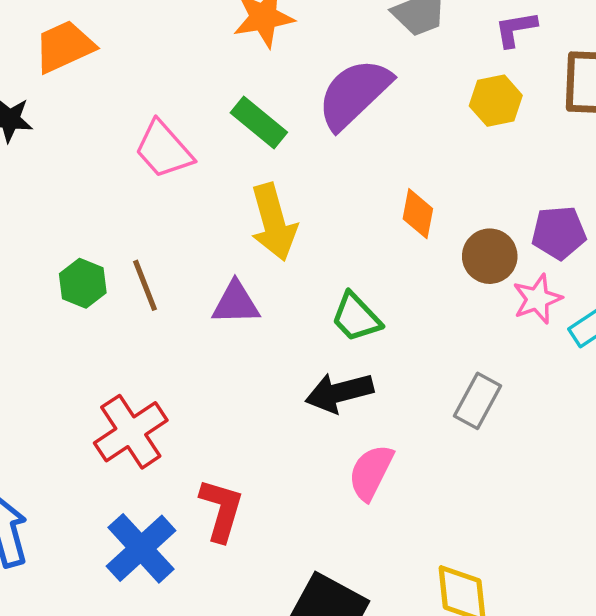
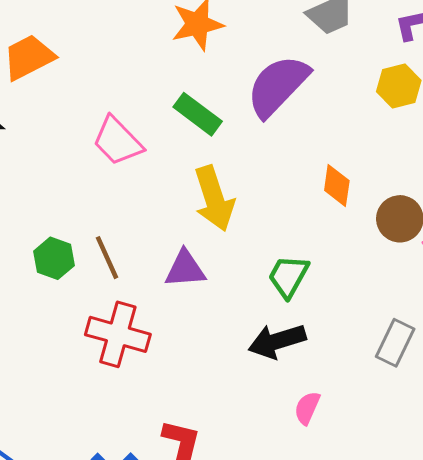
green trapezoid: (356, 317) -> (288, 276), turned 75
red cross: (131, 432) -> (118, 334), moved, turned -38
pink semicircle: (371, 472) -> (307, 408), size x0.7

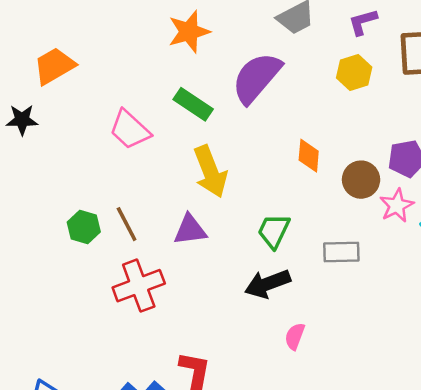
red cross: (118, 334) -> (139, 286), turned -33
gray rectangle: (395, 343) -> (341, 252), moved, turned 66

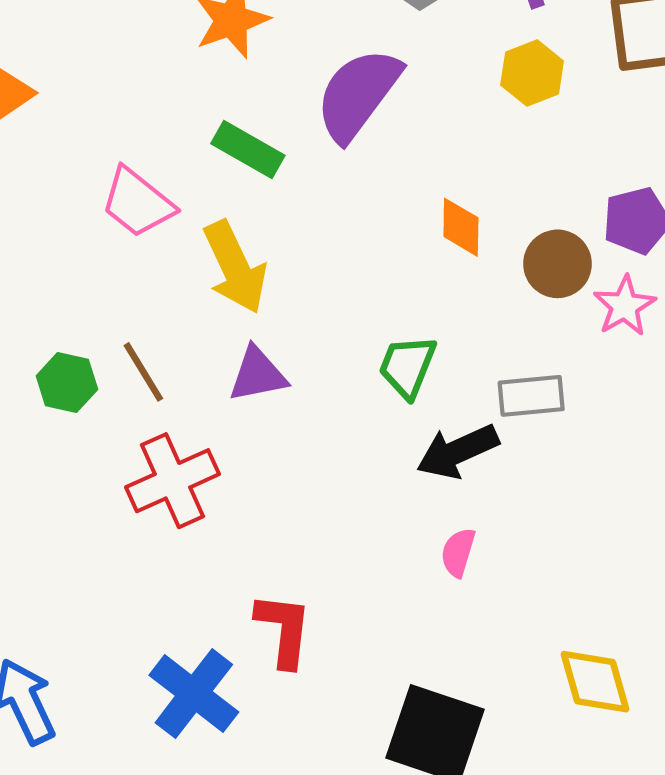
yellow arrow: (210, 172) -> (235, 267), moved
black arrow: (268, 284) -> (458, 451), moved

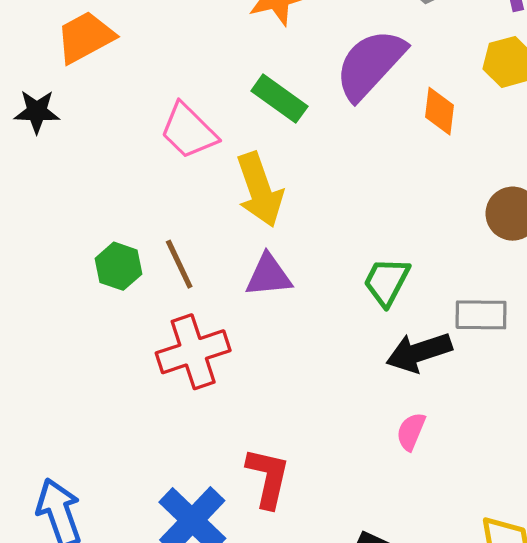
orange diamond: (461, 227) -> (440, 111), moved

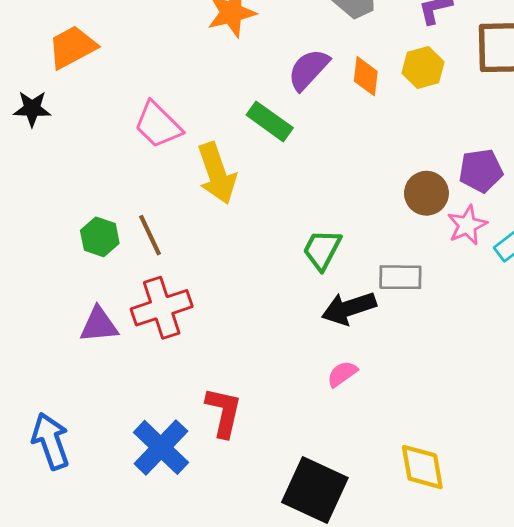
purple semicircle: (370, 64) -> (308, 70), size x0.7
green rectangle: (279, 99) -> (270, 121), moved
orange diamond: (440, 111) -> (366, 76), moved
purple triangle: (269, 276) -> (99, 325), moved
pink semicircle: (411, 431) -> (342, 374), turned 32

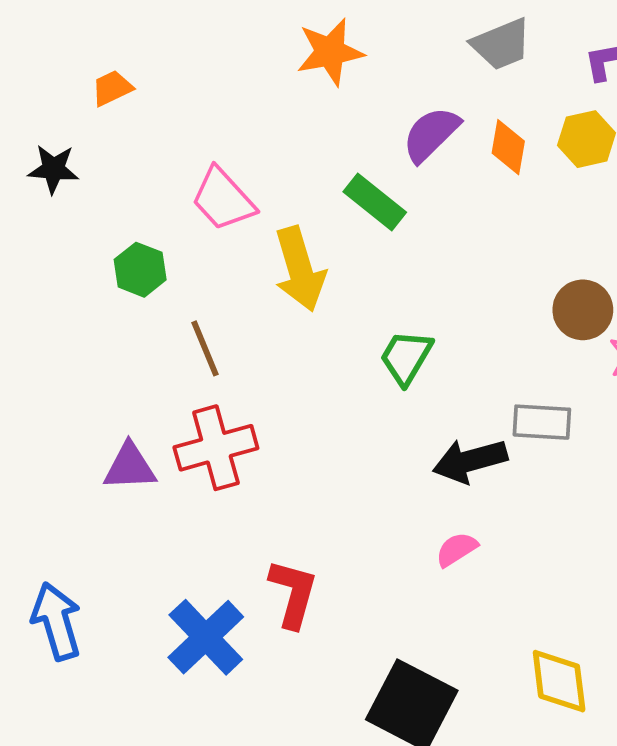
orange trapezoid: (72, 47) -> (112, 88), size x0.6
green hexagon: (100, 237) -> (140, 270), moved
green trapezoid: (322, 250) -> (406, 357), moved

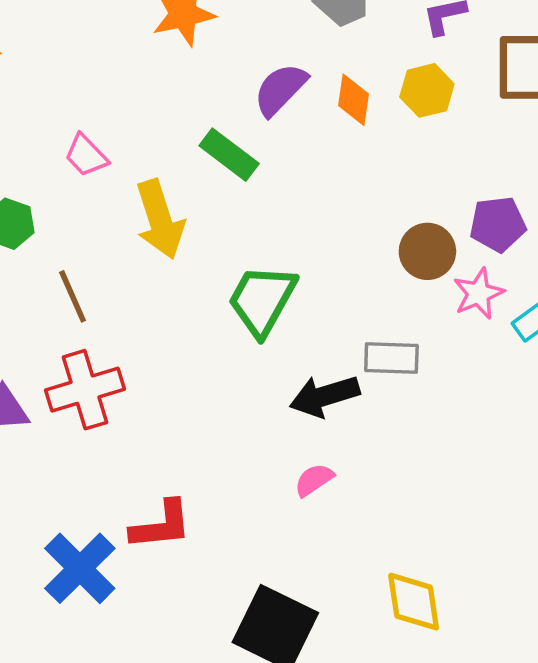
pink trapezoid: (223, 199) -> (86, 155), size x0.7
green trapezoid: (406, 357) -> (262, 300), size x1.4
red L-shape: (293, 594) -> (161, 525), turned 70

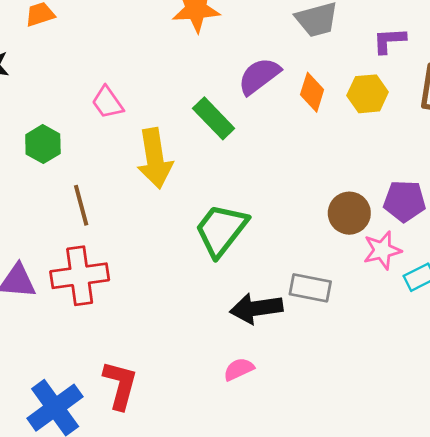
red L-shape: (161, 525) -> (120, 385), turned -78

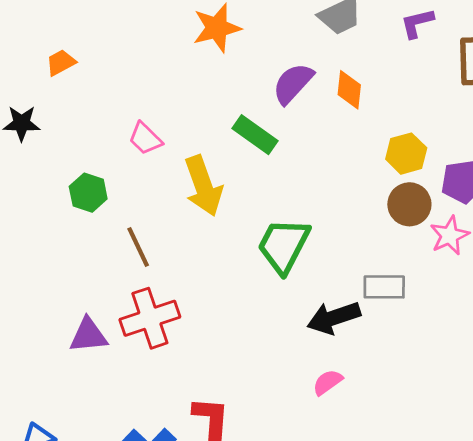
yellow hexagon: (368, 94) -> (406, 154), moved

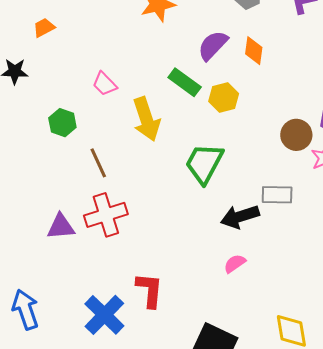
yellow hexagon: (406, 154) -> (224, 97), moved

